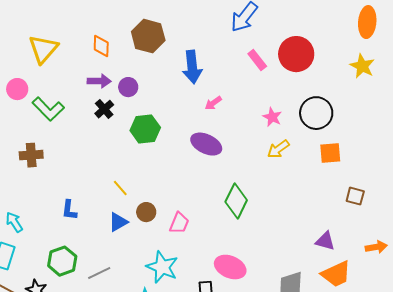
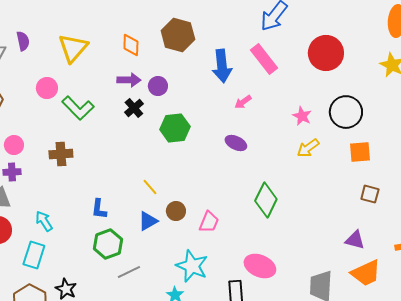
pink rectangle: (257, 60) -> (264, 59), moved, size x1.4
purple ellipse: (206, 144) -> (236, 143), size x0.7
brown square: (355, 196) -> (370, 194), moved
green hexagon: (62, 261) -> (108, 244), moved

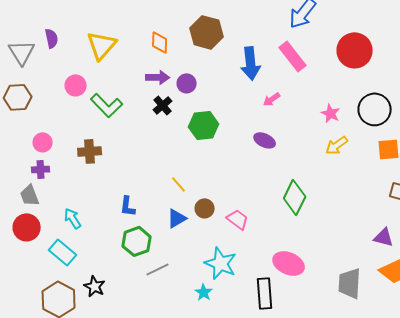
pink trapezoid: (209, 222) -> (238, 219), turned -75
cyan rectangle: (34, 255) -> (63, 252), turned -68

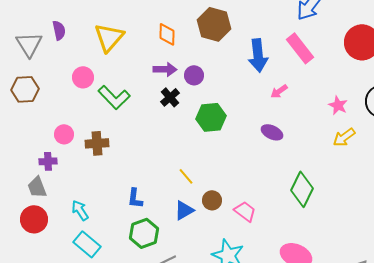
pink circle: (43, 142) -> (64, 134), moved
cyan rectangle: (63, 252) -> (87, 244), moved

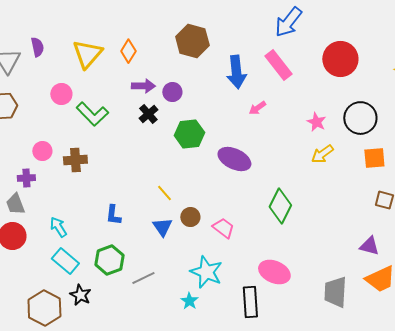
orange diamond: (167, 34) -> (128, 51), moved, turned 30
purple ellipse: (272, 132) -> (234, 159), moved, size x1.5
blue triangle: (184, 210) -> (162, 227), turned -35
green hexagon: (144, 233) -> (109, 260), moved

